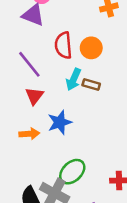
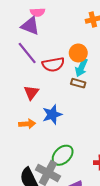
red semicircle: (63, 45) -> (53, 64), moved, turned -95
purple line: (29, 64) -> (27, 53), moved
cyan arrow: (74, 79) -> (81, 68), moved

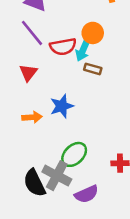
cyan arrow: (81, 68) -> (83, 50), moved
red triangle: (31, 93) -> (28, 73), moved

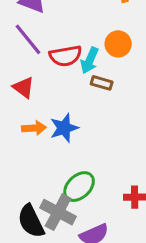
orange circle: (93, 33) -> (118, 44), moved
red triangle: (28, 73) -> (23, 87), turned -30
orange arrow: (32, 117) -> (34, 128), moved

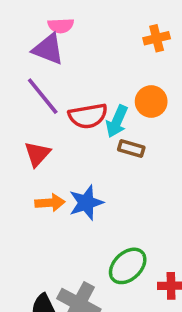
red triangle: (23, 87) -> (37, 154), turned 35
green ellipse: (79, 187) -> (128, 266), moved

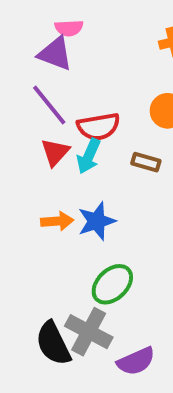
cyan arrow: (117, 121) -> (89, 156), moved
red triangle: (37, 154) -> (55, 152), moved
green ellipse: (128, 266) -> (112, 284), moved

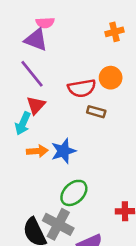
red semicircle: (99, 127) -> (82, 88), moved
cyan arrow: (89, 156) -> (23, 124), moved

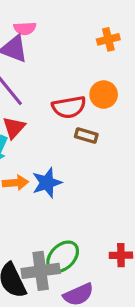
green ellipse: (74, 193) -> (63, 257), moved
gray cross: (58, 224) -> (41, 271), turned -36

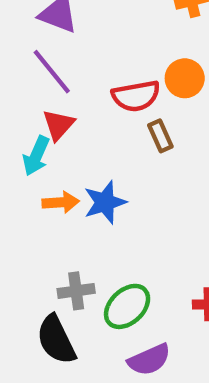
brown rectangle: (86, 135) -> (160, 136), turned 50
gray cross: (41, 271) -> (76, 291), moved, size x0.7

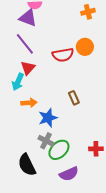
brown rectangle: (160, 136) -> (74, 98), moved
blue star: (105, 202) -> (48, 118), moved
gray cross: (76, 291) -> (46, 141), moved, turned 35

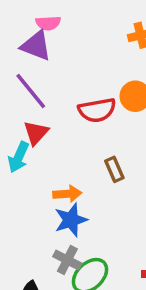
brown rectangle: (74, 98) -> (114, 169), moved
orange arrow: (29, 103) -> (67, 194), moved

